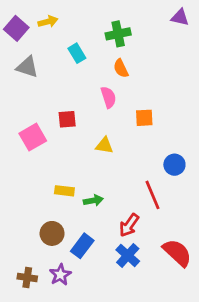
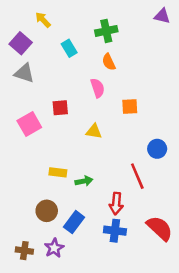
yellow arrow: (48, 22) -> (43, 20), turned -119
purple square: (16, 28) -> (21, 43), moved
gray triangle: (27, 67) -> (24, 73), moved
red arrow: (129, 225) -> (116, 203), turned -30
blue cross: (128, 255) -> (115, 231), turned -35

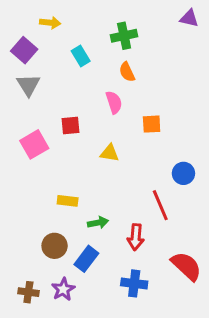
yellow arrow: (43, 20) -> (50, 23), turned 140
gray triangle: (24, 73) -> (28, 85), turned 40
green arrow: (84, 181) -> (98, 223), moved
blue cross: (115, 231) -> (134, 283), moved

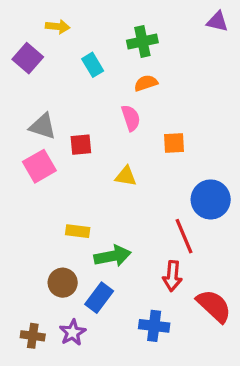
orange semicircle: (127, 72) -> (146, 83), turned 96
gray triangle: (28, 85) -> (43, 126), moved, turned -40
blue circle: (183, 173) -> (211, 199), size x1.5
green arrow: (98, 223) -> (113, 256), size x1.5
red arrow: (136, 237) -> (172, 276), moved

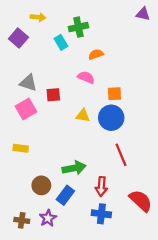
green cross: (142, 42) -> (78, 27), moved
pink semicircle: (131, 118) -> (86, 77), turned -49
blue circle: (211, 199) -> (111, 118), moved
yellow rectangle: (78, 231) -> (21, 148), moved
red arrow: (172, 276) -> (101, 187), moved

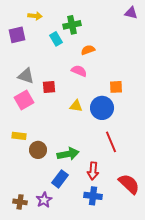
purple square: (18, 38) -> (17, 35), turned 36
orange square: (114, 94) -> (116, 87), moved
brown circle: (41, 185) -> (38, 150), moved

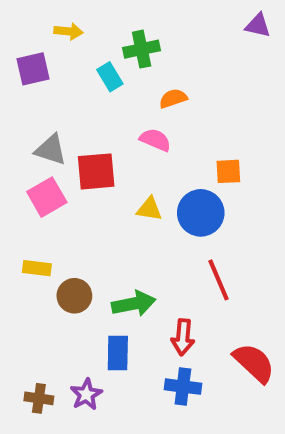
red square: (49, 87) -> (96, 171), size x1.5
blue rectangle: (60, 179) -> (118, 353), turned -36

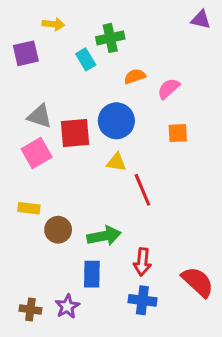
pink semicircle: (155, 140) -> (169, 89), moved, turned -65
blue circle: (201, 213) -> (116, 121), moved
red line: (218, 280) -> (142, 190), moved

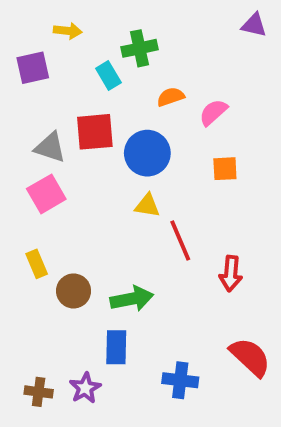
red square: (75, 133) -> (95, 132), moved
yellow rectangle: (29, 208) -> (37, 264), turned 60
red arrow: (142, 262) -> (231, 274), moved

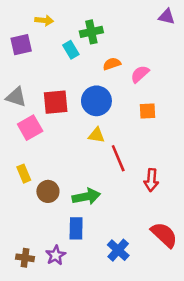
red square: (95, 132) -> (56, 102), moved
gray triangle: (50, 147) -> (16, 97), moved
blue cross: (180, 380) -> (118, 250), turned 35

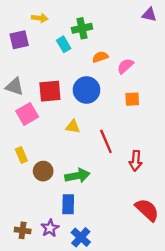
yellow triangle: (96, 135) -> (73, 127), moved
blue cross: (118, 250) -> (81, 237), moved

